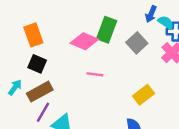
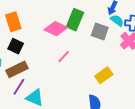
cyan semicircle: (166, 22) -> (117, 20), moved
gray square: (137, 43) -> (100, 32), turned -30
pink line: (95, 74) -> (64, 57), turned -56

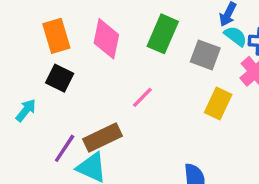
pink diamond: (56, 29) -> (106, 39), moved, turned 75
brown rectangle: (17, 69) -> (102, 137), moved
yellow rectangle: (104, 75) -> (218, 104), moved, turned -30

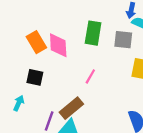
orange rectangle: (56, 36) -> (36, 42), moved

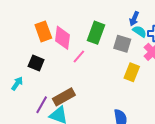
pink line: (90, 76) -> (79, 56), moved

